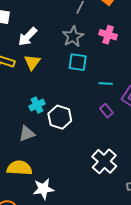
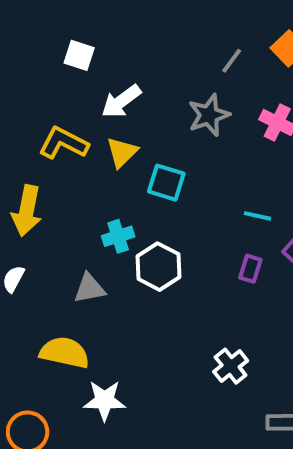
cyan square: (78, 62) -> (166, 183), moved
purple rectangle: (106, 111) -> (250, 269), turned 48
white cross: (104, 161) -> (231, 366), size x0.7

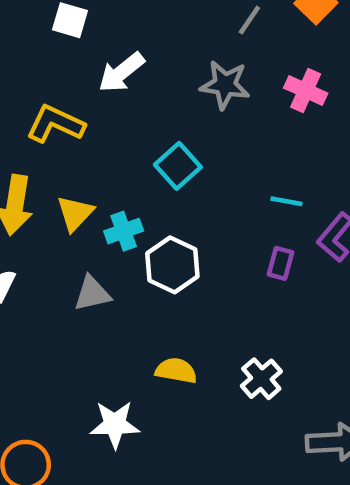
gray star: (209, 115) -> (225, 85), turned 30
yellow triangle: (122, 152) -> (75, 213), moved
cyan square: (166, 183) -> (178, 166), turned 33
yellow semicircle: (65, 352) -> (176, 371), moved, size x0.7

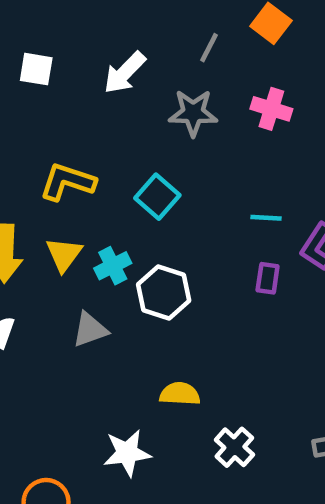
white arrow: (121, 72) -> (125, 73), moved
yellow L-shape: (55, 124) -> (67, 182), moved
white cross: (261, 379) -> (234, 447), moved

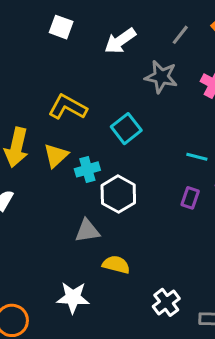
gray triangle: (90, 330) -> (87, 231), moved
white cross: (234, 447) -> (166, 302), moved

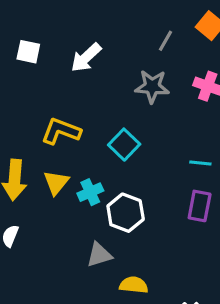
white square: (61, 27) -> (28, 52), moved
white arrow: (120, 41) -> (86, 58), moved
purple rectangle: (190, 198) -> (200, 206), size x1.4

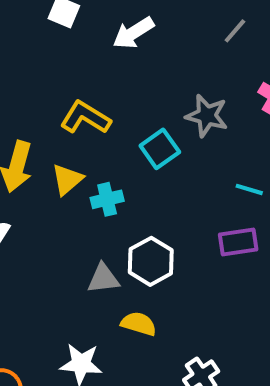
gray star: (152, 86) -> (207, 116), moved
purple rectangle: (200, 206) -> (238, 242), turned 60
white hexagon: (126, 213) -> (151, 261), moved

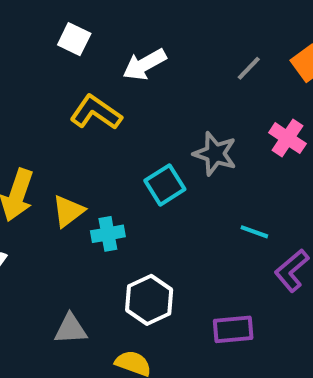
yellow L-shape: (85, 118) -> (96, 113), moved
purple rectangle: (238, 242) -> (233, 329), moved
gray triangle: (103, 279) -> (71, 329), moved

